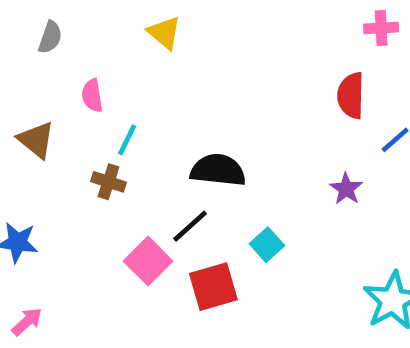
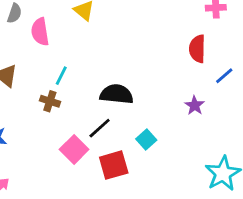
pink semicircle: (92, 96) -> (40, 32), moved, size x1.4

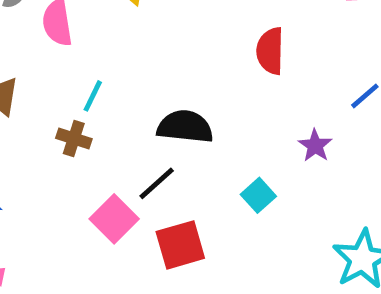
red semicircle: (197, 49) -> (270, 51), moved
cyan square: (146, 139) -> (258, 195), moved

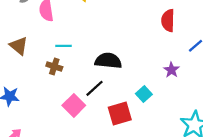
red semicircle: (270, 51) -> (168, 21), moved
cyan line: (93, 96) -> (64, 46), turned 63
red square: (180, 245) -> (120, 114), moved

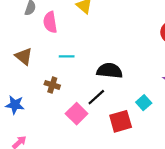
brown cross: (54, 66) -> (52, 85), moved

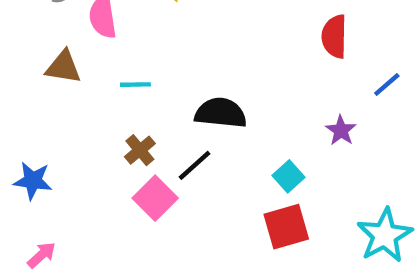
brown triangle: (24, 56) -> (63, 67), moved, turned -30
brown cross: (52, 85) -> (140, 150), moved, turned 32
red square: (121, 121) -> (286, 227), moved

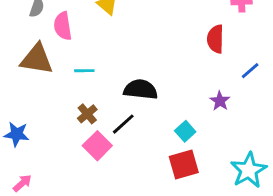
brown triangle: (63, 67) -> (37, 59), size x1.4

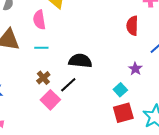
pink semicircle: (63, 26) -> (39, 20), moved
cyan square: (185, 131) -> (120, 90), moved
red square: (184, 164) -> (123, 113), moved

